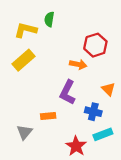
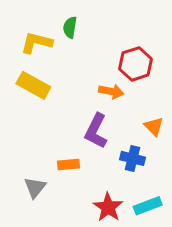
yellow rectangle: (23, 60) -> (33, 85), turned 70
cyan rectangle: (103, 134) -> (148, 206), moved

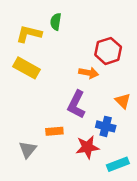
red star: (108, 207) -> (87, 147), moved, turned 30

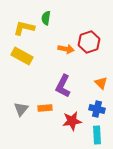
orange arrow: (89, 73) -> (66, 49), moved
blue cross: (106, 126) -> (97, 109), moved
gray triangle: (28, 150) -> (21, 109), moved
cyan rectangle: (118, 164) -> (97, 135), turned -72

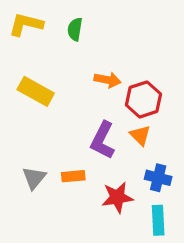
yellow L-shape: (24, 28) -> (26, 24), moved
red hexagon: (89, 42) -> (143, 99), moved
orange triangle: (101, 83) -> (140, 135), moved

